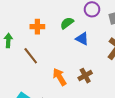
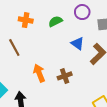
blue triangle: (82, 39) -> (78, 43), moved

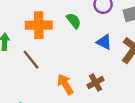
orange cross: (26, 20) -> (39, 25), size x1.5
green semicircle: (55, 21) -> (74, 21), turned 88

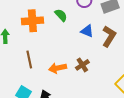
brown line: (31, 60) -> (29, 60), moved, turned 30
orange arrow: (65, 84) -> (58, 68), turned -66

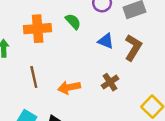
brown cross: (82, 65) -> (110, 82), moved

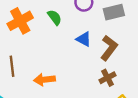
orange cross: (38, 29) -> (20, 21), turned -30
brown cross: (110, 82) -> (107, 78), moved

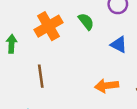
orange arrow: (44, 80) -> (107, 86), moved

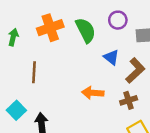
green semicircle: (86, 21) -> (86, 30), size x1.5

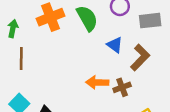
brown line: (34, 72) -> (21, 58), moved
brown cross: (129, 100) -> (122, 87), moved

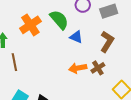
blue triangle: (115, 45) -> (76, 37), moved

